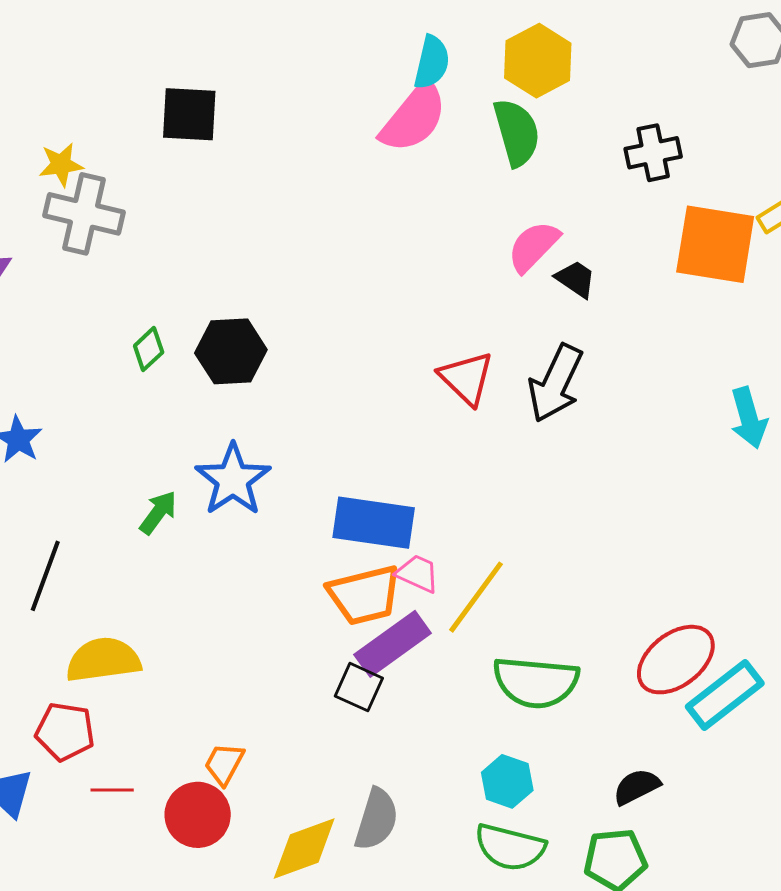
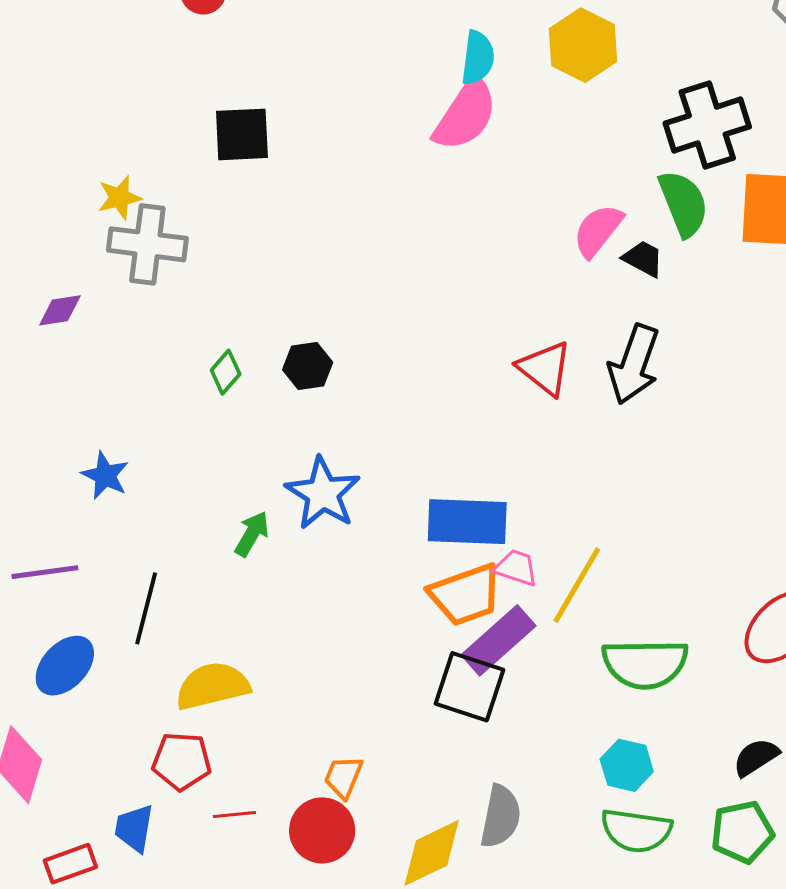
green semicircle: (517, 132) -> (683, 203), moved
black cross: (653, 153) -> (707, 125), size x1.5
black hexagon: (231, 351) -> (308, 366), size x0.7
black square: (359, 687) -> (469, 687), size x1.5

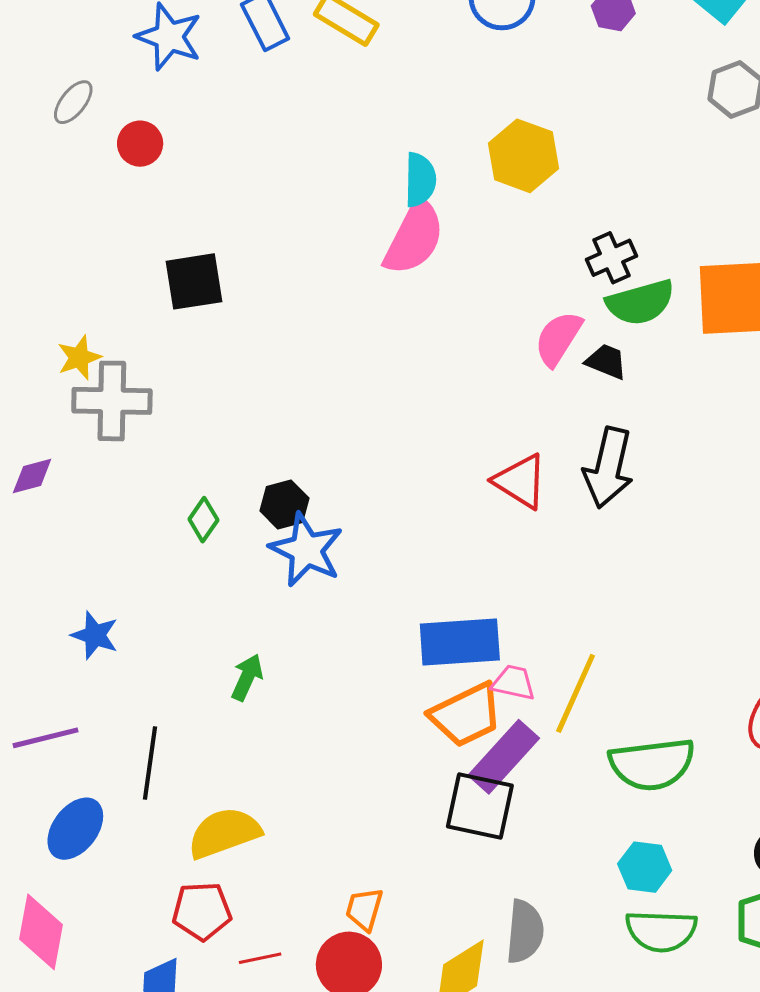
black cross: (707, 125) -> (612, 258), moved, size x0.6
green semicircle: (683, 203) -> (640, 302), turned 102
blue star: (323, 493) -> (306, 550), moved

